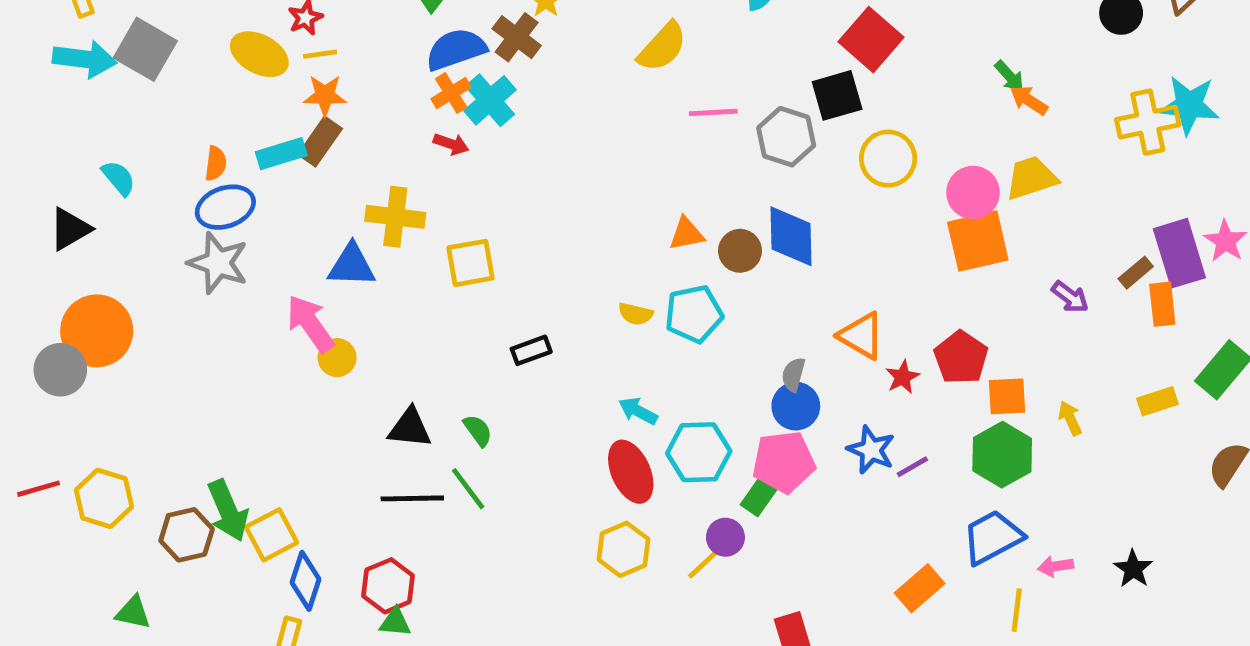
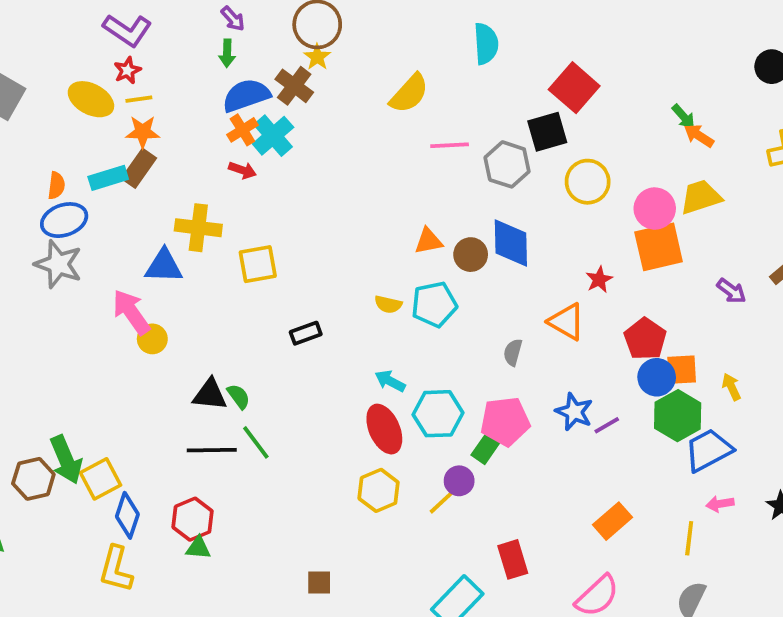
red star: (903, 377) -> (599, 279), moved
blue circle: (796, 406) -> (657, 377), moved
green semicircle: (478, 430) -> (239, 396), moved
blue trapezoid: (992, 537) -> (708, 450), moved

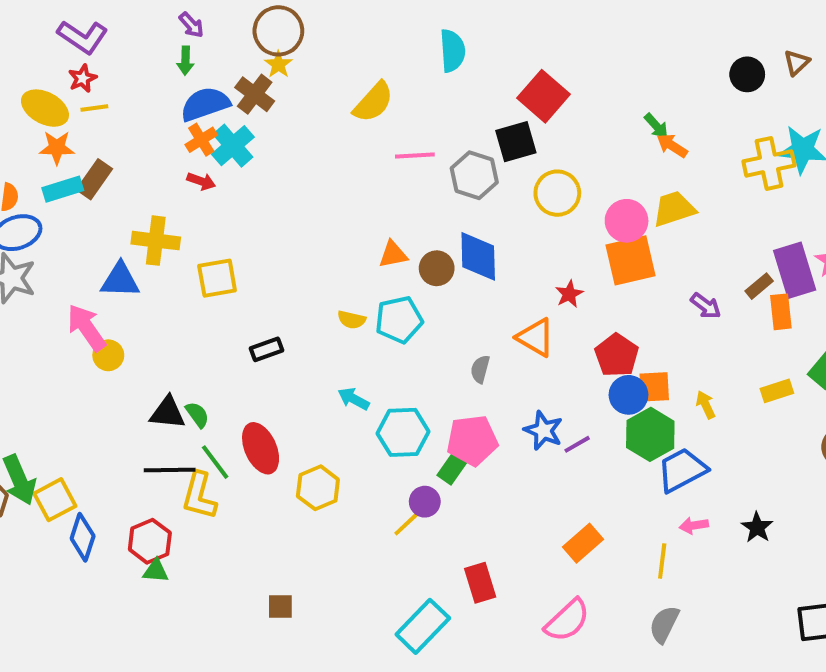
orange star: (143, 132) -> (57, 148), moved
red ellipse: (384, 429) -> (261, 448), moved
yellow hexagon: (379, 490) -> (318, 488), moved
yellow L-shape: (116, 569) -> (199, 496), moved

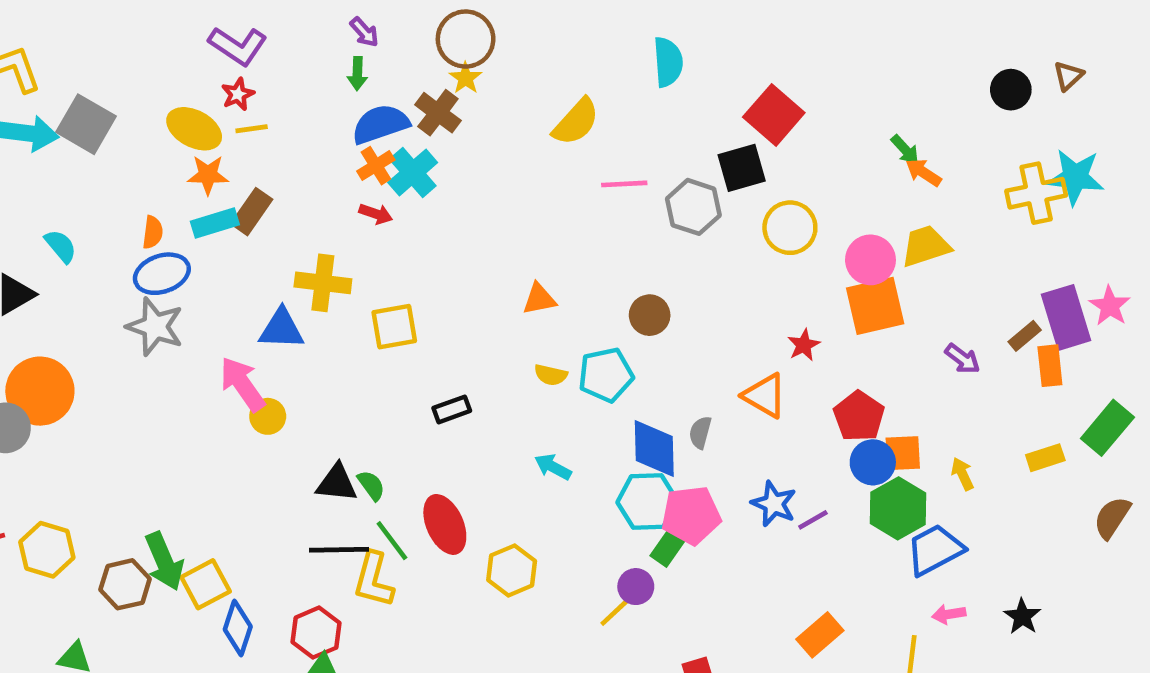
orange triangle: (393, 254) -> (539, 299), moved
blue diamond: (478, 256) -> (654, 449), moved
cyan hexagon: (403, 432) -> (647, 501), moved

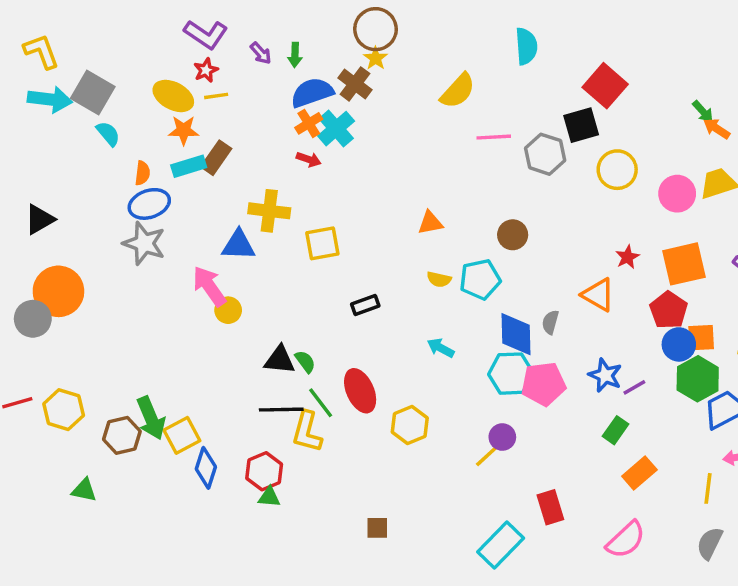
purple arrow: (364, 32) -> (261, 53), moved
cyan semicircle: (61, 246) -> (108, 134), moved
orange square: (875, 306) -> (684, 264), moved
green rectangle: (668, 547) -> (615, 430), moved

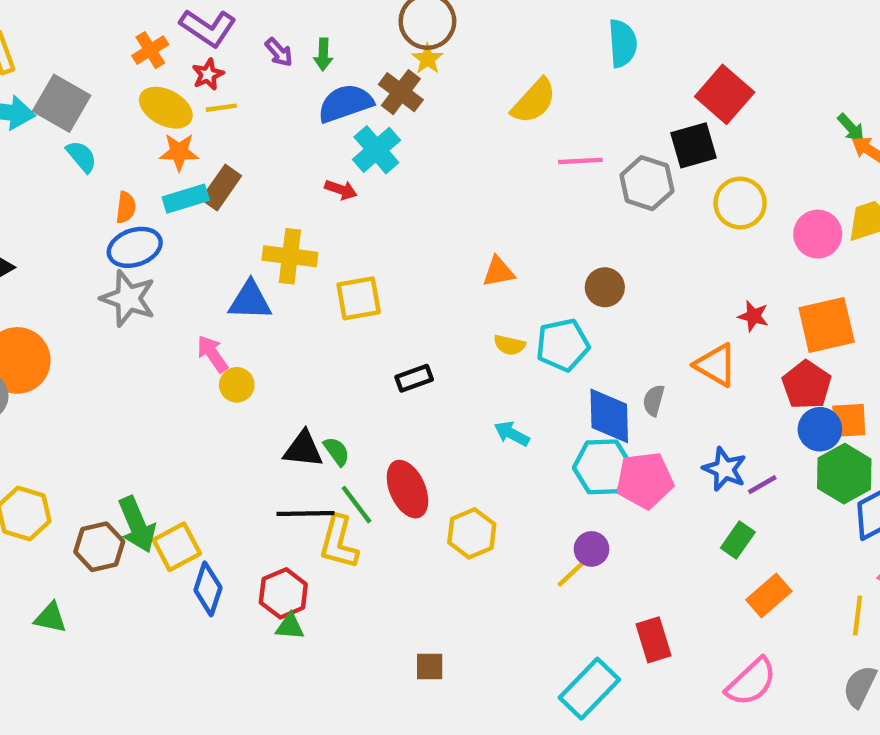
orange cross: (309, 123) -> (150, 50), moved
red star: (627, 257) -> (753, 316), turned -30
pink arrow: (209, 286) -> (212, 354), size x0.7

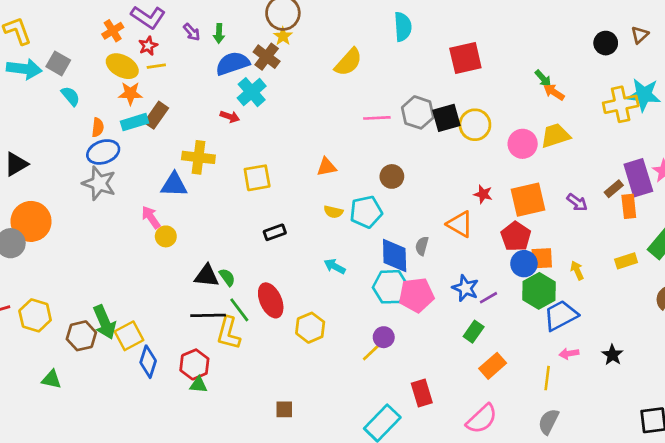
red square: (725, 94) -> (465, 58), turned 36
gray square: (62, 103) -> (58, 63), size x0.7
black square: (694, 145) -> (446, 118), moved
pink line: (580, 161) -> (377, 118), moved
yellow square: (359, 298) -> (257, 178), moved

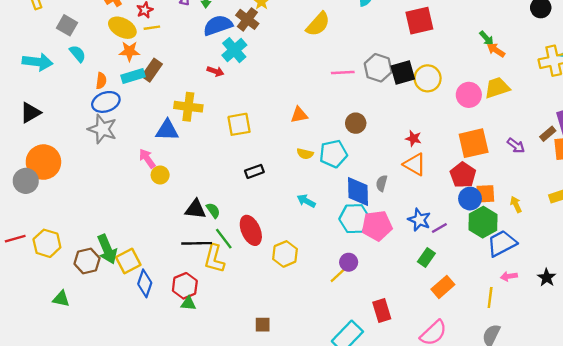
cyan arrow: (24, 69) -> (38, 62), moved
red star: (483, 194) -> (413, 138), moved

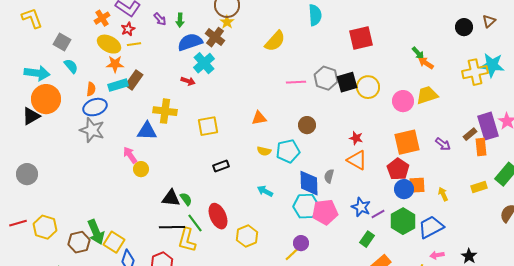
orange circle: (43, 162) -> (46, 99), moved
green hexagon: (483, 222) -> (403, 221), moved
yellow square: (128, 261) -> (114, 242), turned -30

